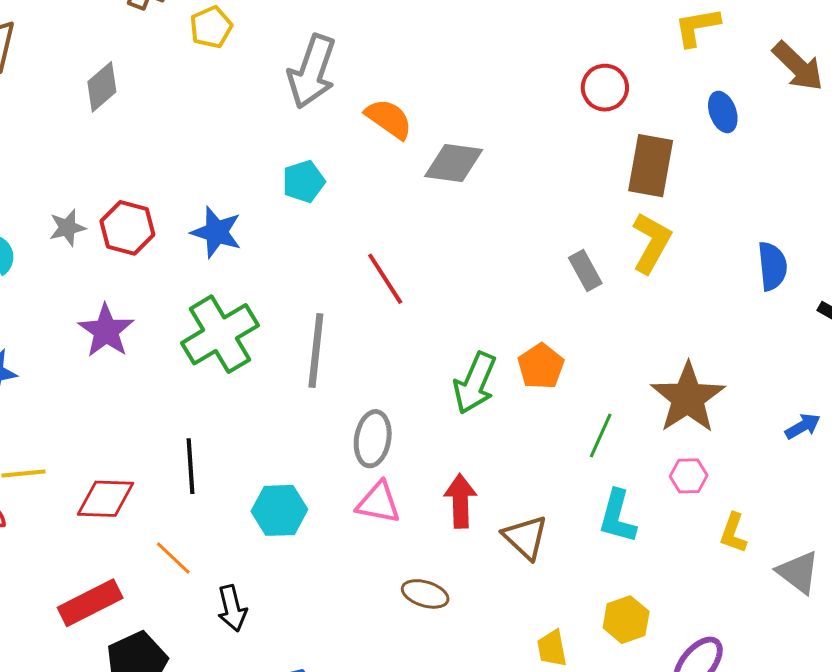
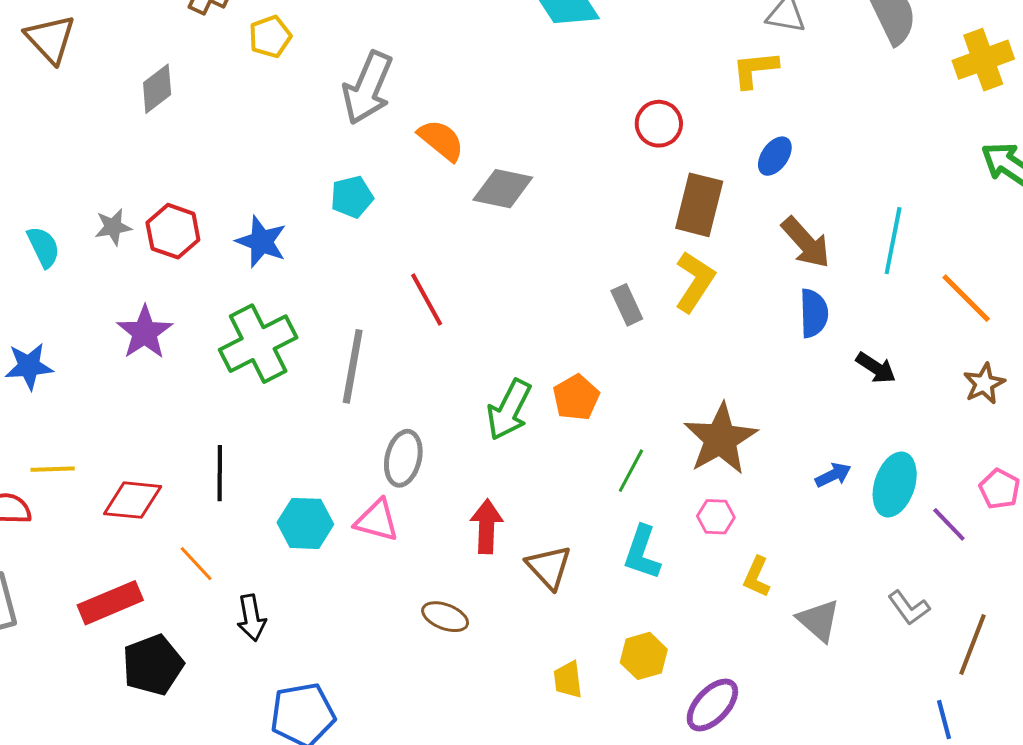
brown arrow: (798, 66) -> (806, 242), moved
blue ellipse: (723, 112) -> (775, 156), turned 51
pink triangle: (378, 503) -> (377, 521), moved

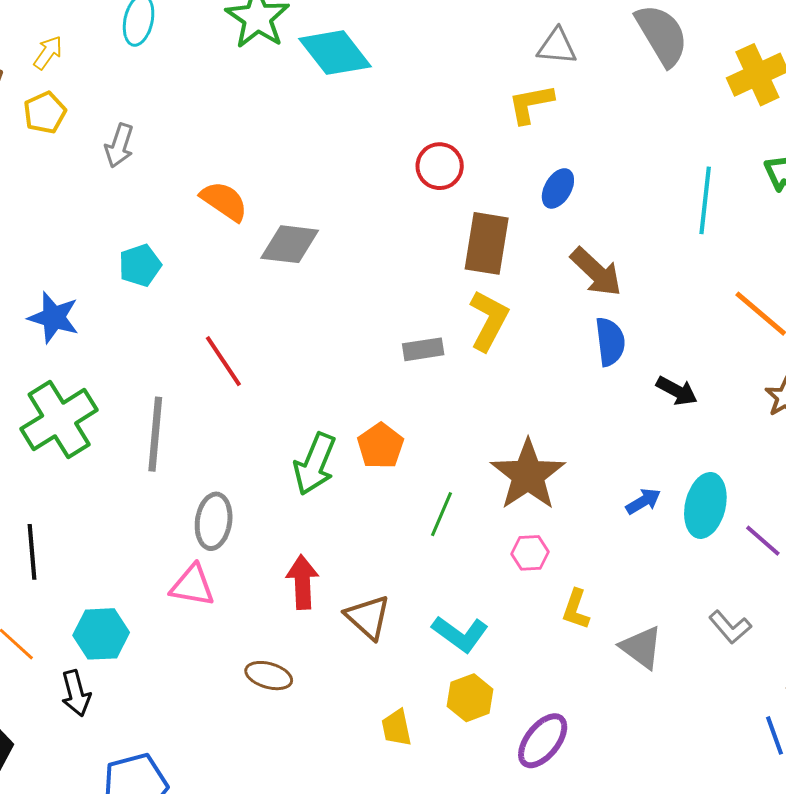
gray arrow: (368, 88) -> (119, 146), moved, size x0.6
cyan line: (893, 241) -> (705, 200), moved
gray rectangle: (627, 305) -> (423, 349), turned -69
cyan hexagon: (305, 523) -> (101, 634), moved
cyan L-shape: (642, 553) -> (460, 634), moved, turned -68

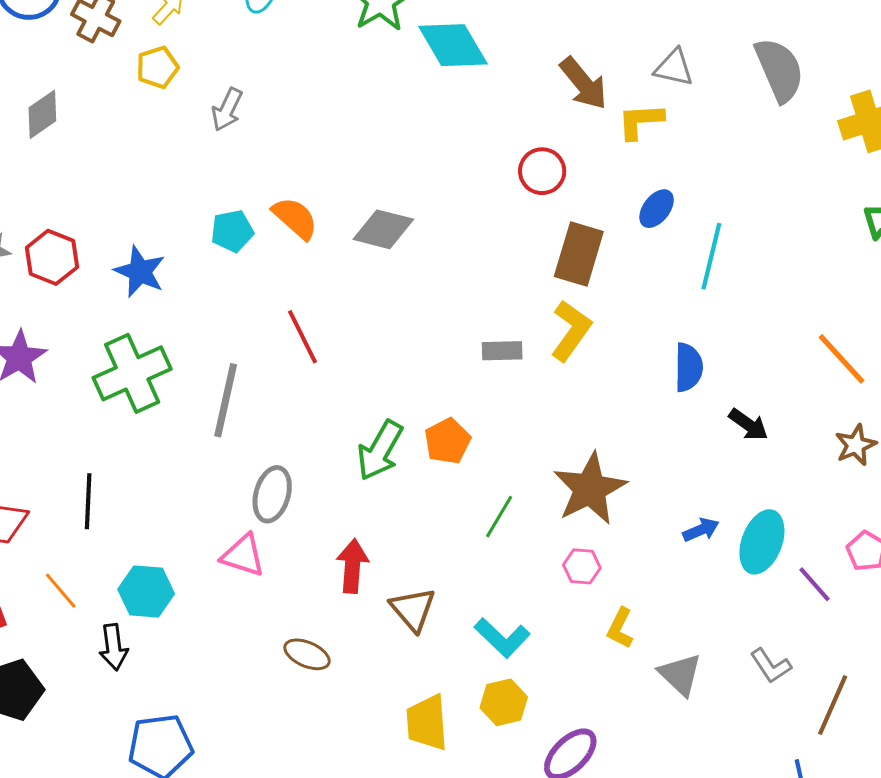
cyan line: (705, 200) -> (711, 256), moved
orange semicircle: (224, 201) -> (295, 218), moved
brown arrow: (596, 272) -> (583, 83), moved
yellow trapezoid: (396, 728) -> (427, 723), size x1.5

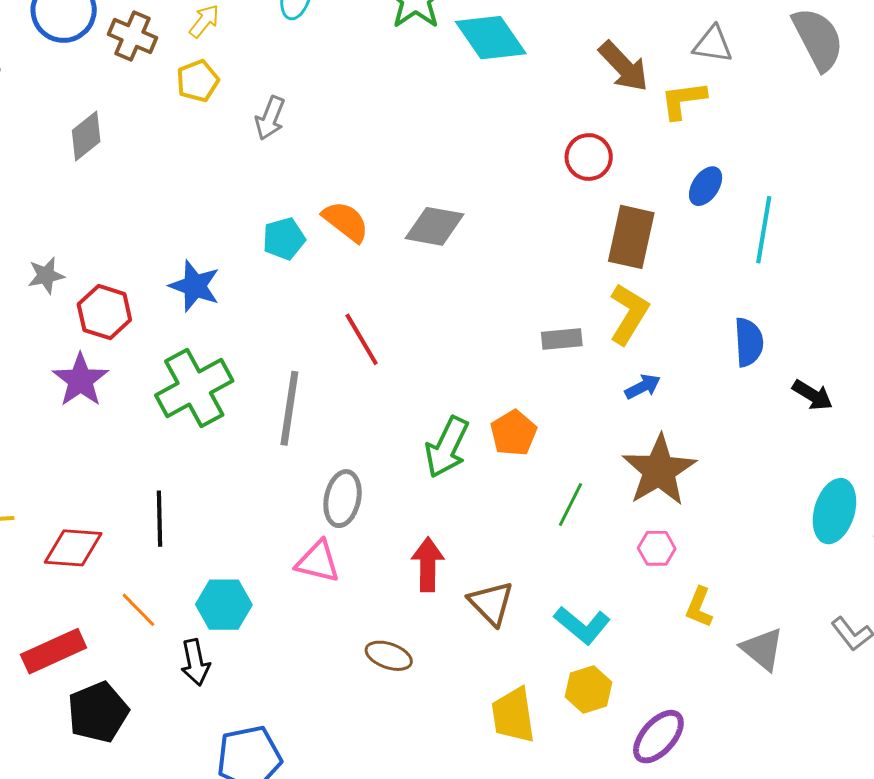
red hexagon: (52, 257) -> (104, 312), moved
blue arrow: (701, 530) -> (643, 387), moved

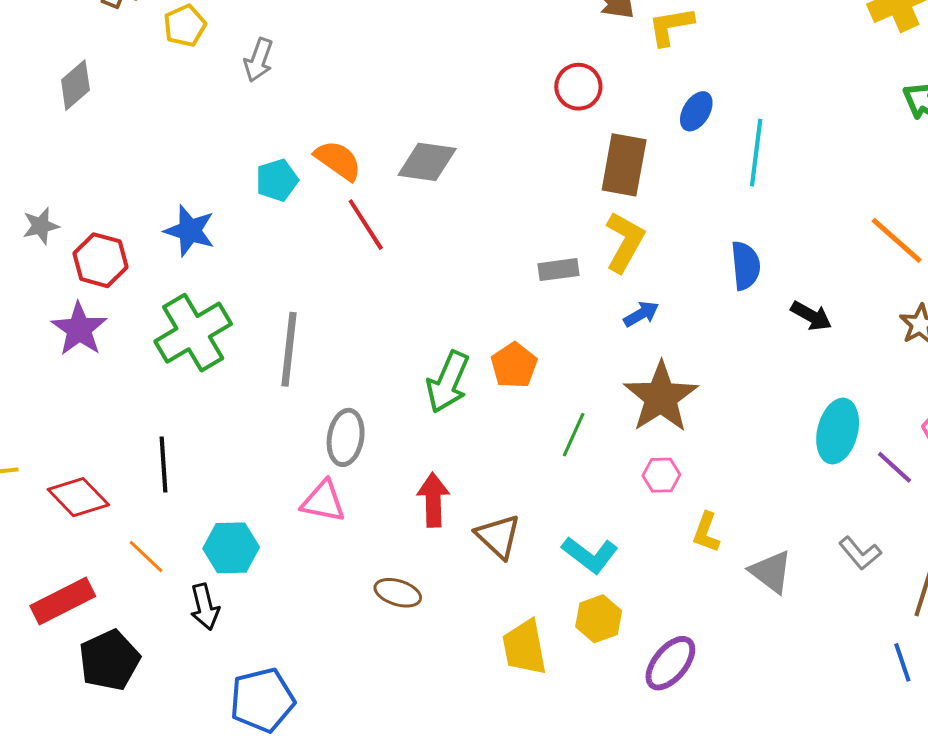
red line: (362, 339) -> (366, 225), moved
red diamond: (73, 548) -> (78, 497), turned 44

